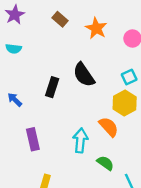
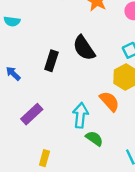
purple rectangle: (33, 139) -> (32, 114), turned 60
green semicircle: (105, 163) -> (94, 138), moved

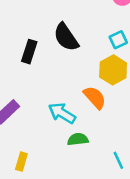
cyan arrow: (80, 115) -> (62, 113), turned -65
green semicircle: (94, 138) -> (78, 139), turned -42

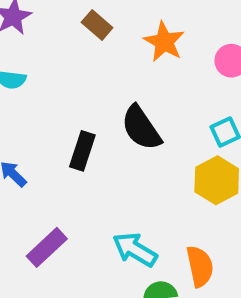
orange semicircle: (95, 97) -> (200, 266), moved, turned 30

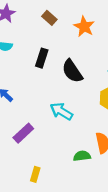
black rectangle: (82, 151) -> (42, 58), moved
cyan arrow: (135, 250) -> (61, 111), moved

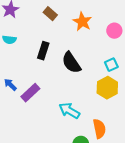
cyan arrow: (61, 111) -> (69, 111), moved
purple rectangle: (23, 133) -> (30, 93), moved

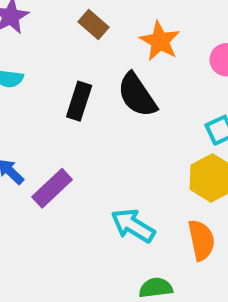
black semicircle: (71, 63) -> (137, 95), moved
orange semicircle: (99, 129) -> (201, 240), moved

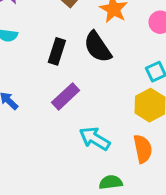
purple rectangle: (52, 188) -> (66, 96), moved

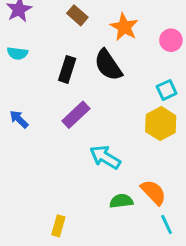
orange semicircle: (143, 149) -> (153, 192), moved, turned -32

